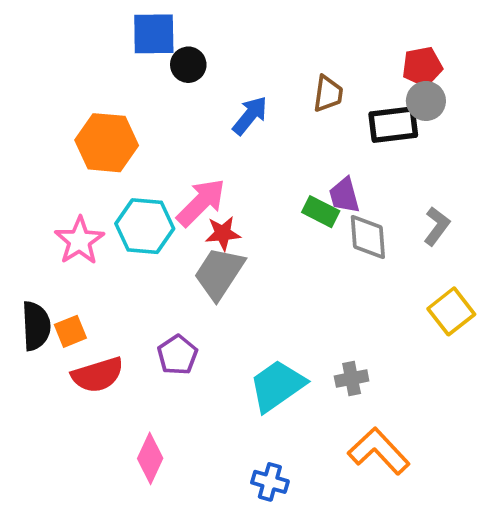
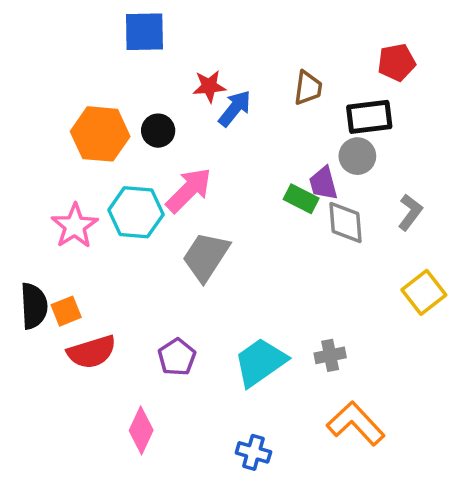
black circle: (188, 65) -> (158, 131), moved
gray circle: (426, 101) -> (357, 156), moved
red star: (223, 233) -> (209, 86), moved
purple pentagon: (177, 355) -> (177, 357), moved

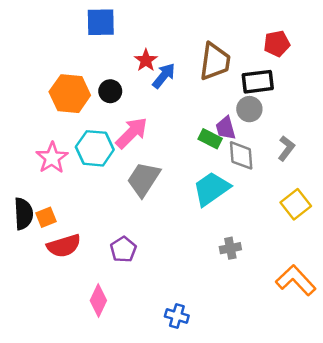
red star: (209, 86) -> (146, 60), turned -30
brown trapezoid: (308, 88) -> (215, 61), size x1.6
cyan trapezoid: (260, 362) -> (211, 189), moved
orange L-shape: (356, 423) -> (296, 280), moved

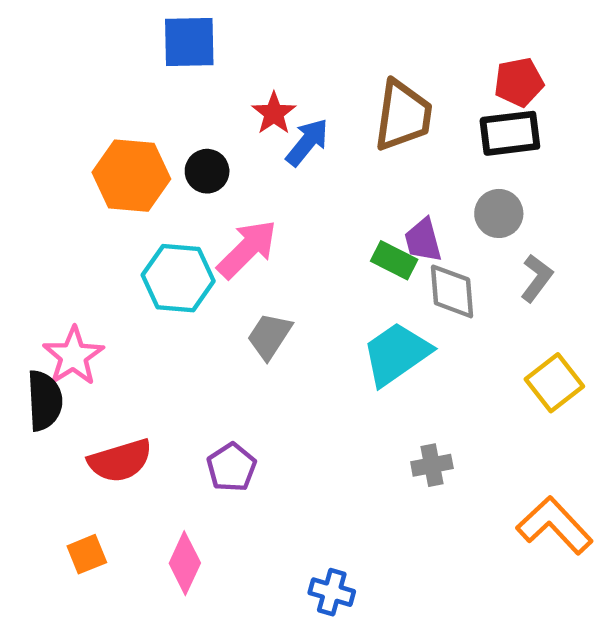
black rectangle: (258, 82) -> (510, 133), moved
gray circle: (249, 109) -> (499, 213), moved
pink star: (52, 158) -> (73, 356), moved
gray trapezoid: (144, 179) -> (269, 336), size x0.7
orange square: (46, 217) -> (87, 554), moved

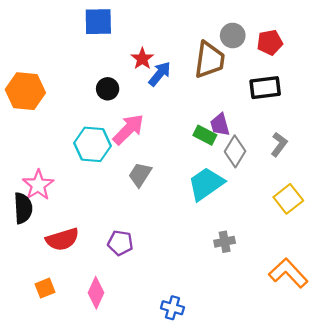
black rectangle: (510, 133) -> (265, 88), moved
orange hexagon: (131, 176) -> (25, 91), moved
gray circle: (499, 213) -> (233, 35), moved
gray diamond: (452, 291) -> (235, 151), turned 36
purple pentagon: (232, 467) -> (120, 243), turned -30

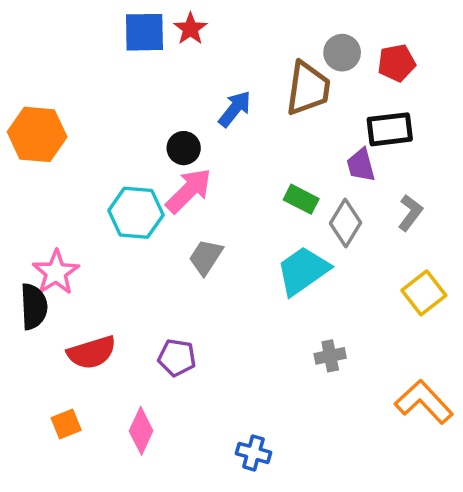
red star: (142, 59) -> (190, 29), moved
black circle: (108, 89) -> (184, 148), moved
purple trapezoid: (220, 125) -> (361, 165), moved

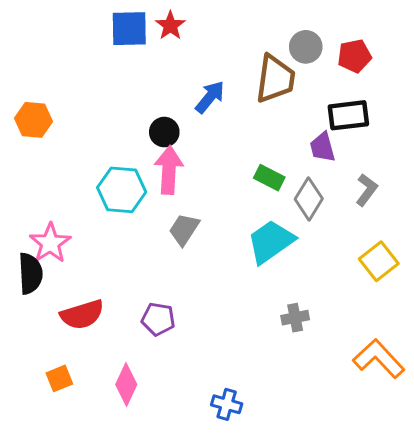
orange hexagon: (37, 134) -> (33, 120), size x0.7
pink arrow: (189, 191) -> (169, 170), turned -42

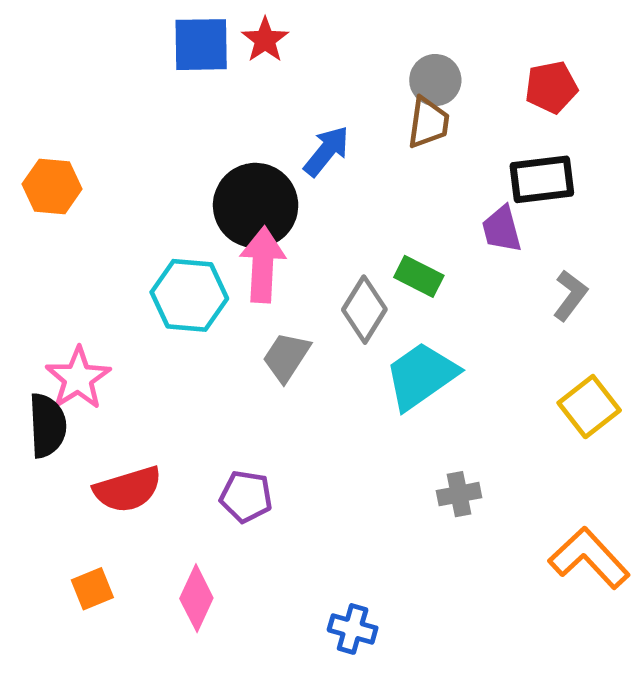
gray circle: (306, 47) -> (435, 80), moved
brown trapezoid: (275, 79) -> (428, 123), size x0.7
black circle: (164, 132) -> (256, 205), size x1.8
gray diamond: (309, 199) -> (364, 310), moved

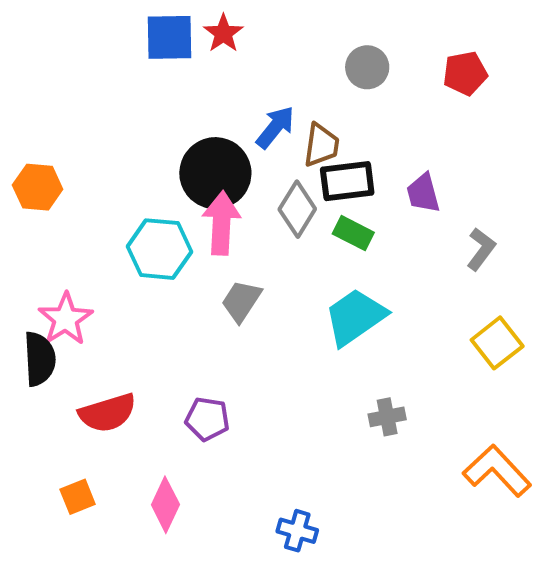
brown trapezoid: (428, 123) -> (321, 145), moved
black rectangle: (542, 179) -> (347, 181), moved
orange hexagon: (52, 187) -> (38, 187), moved
gray diamond: (364, 310) -> (297, 209), moved

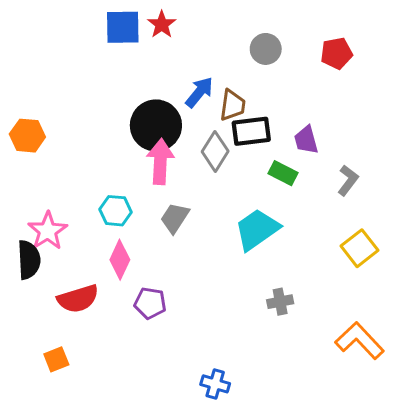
green rectangle: (353, 233) -> (283, 173), moved
cyan hexagon: (159, 249) -> (116, 211), moved, size x0.7
pink diamond: (165, 505) -> (120, 260), moved

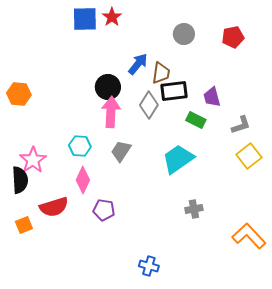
black circle: (156, 125) -> (108, 87), size x0.7
gray L-shape: (348, 180) -> (241, 125), turned 35
yellow square: (360, 248) -> (249, 156), moved
orange square: (56, 359) -> (24, 225), moved

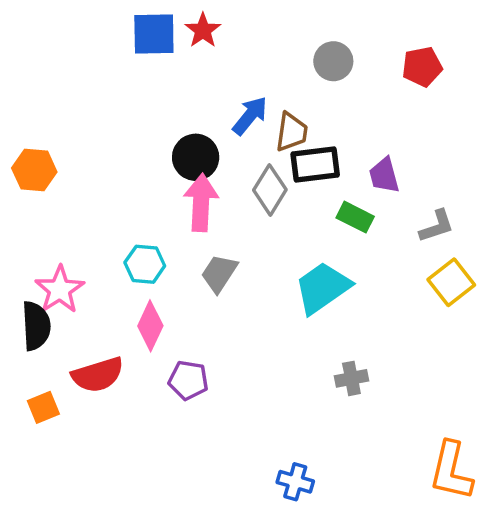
orange L-shape: (249, 236) -> (451, 471), moved, turned -124
blue cross: (149, 266) -> (295, 482), moved

